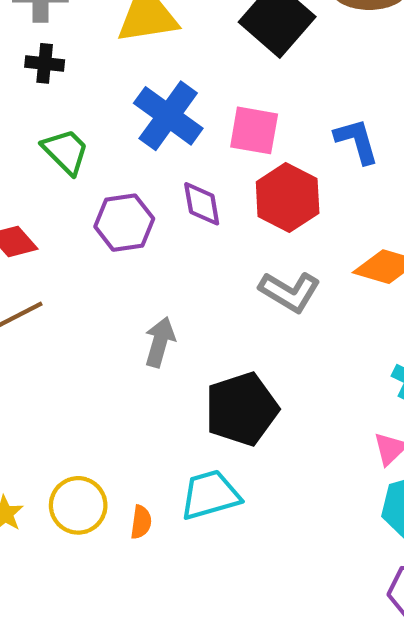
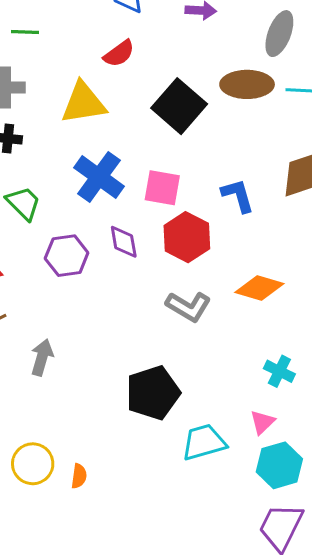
gray arrow: (160, 342) -> (42, 357), moved
cyan trapezoid: (210, 495) -> (204, 442), moved

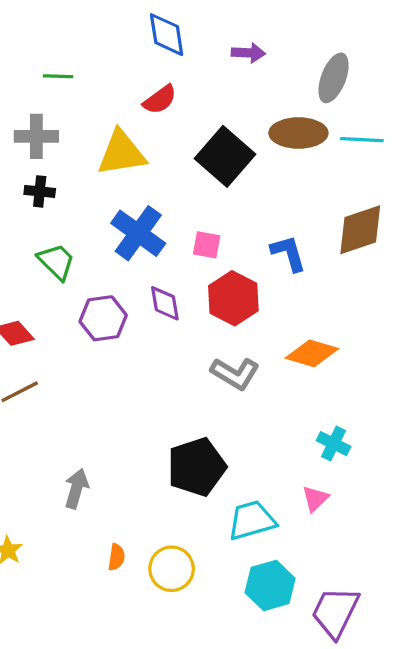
pink square: (162, 188) -> (207, 245), size x0.7
gray arrow: (42, 357) -> (76, 489), moved
yellow circle: (33, 464) -> (172, 569), moved
cyan hexagon: (279, 465) -> (270, 585), moved

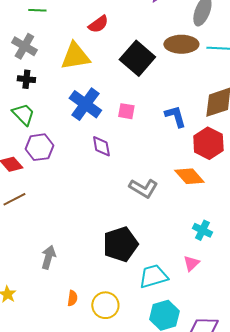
gray cross: (36, 136) -> (24, 46), turned 30
green trapezoid: (56, 262) -> (23, 114), moved
red hexagon: (233, 298) -> (208, 143), moved
purple hexagon: (103, 318) -> (39, 147), moved
orange diamond: (312, 353) -> (189, 176), turned 32

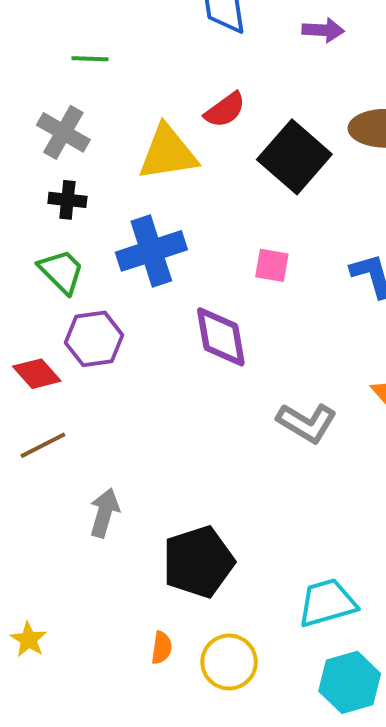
red semicircle: (98, 24) -> (225, 110), moved
blue cross: (85, 104) -> (151, 251), moved, turned 36
purple diamond: (101, 146) -> (221, 337), size x1.4
black pentagon: (120, 244) -> (198, 562), moved
gray arrow: (48, 257) -> (104, 513), moved

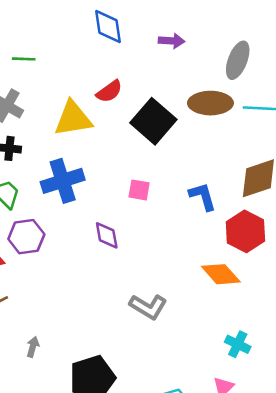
purple diamond: (221, 337) -> (107, 235), size x0.7
gray L-shape: (307, 423) -> (148, 307), moved
gray arrow: (104, 513) -> (33, 347), size x0.7

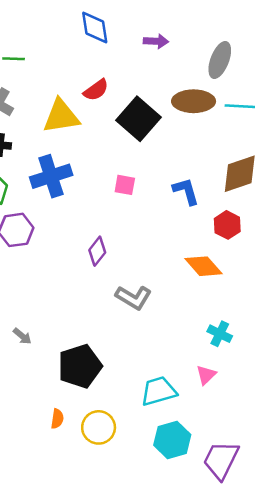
red hexagon: (245, 231) -> (227, 225), size x0.7
purple diamond: (107, 235) -> (97, 251), moved, turned 48
gray arrow: (33, 347) -> (22, 336), turned 114

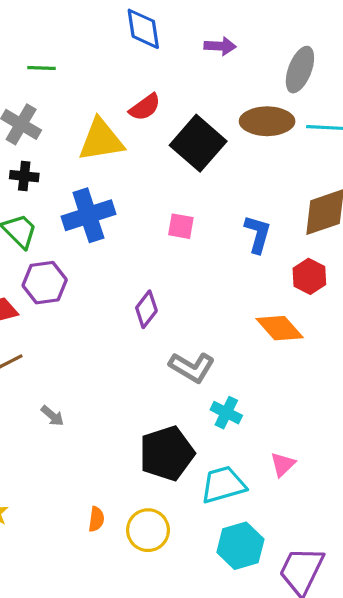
blue L-shape: (186, 191) -> (258, 234), turned 32
cyan cross: (220, 334) -> (226, 413), moved
black pentagon: (80, 366) -> (167, 453), moved

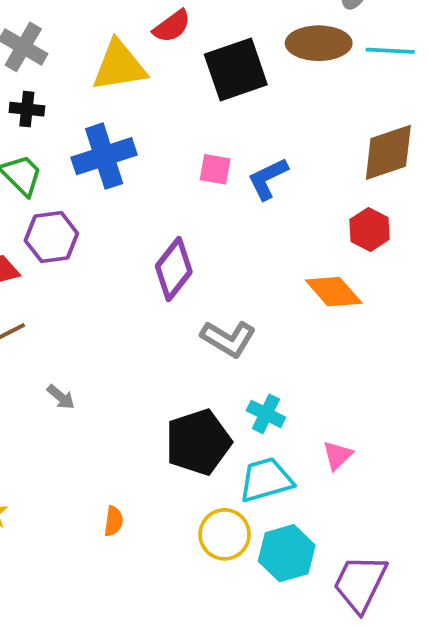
black square: (198, 143) -> (236, 70), turned 30
blue L-shape: (258, 234) -> (268, 179), moved, turned -132
purple diamond: (146, 309) -> (174, 269), size x1.4
cyan cross: (226, 413) -> (266, 414), moved
yellow circle: (148, 530) -> (225, 534), moved

